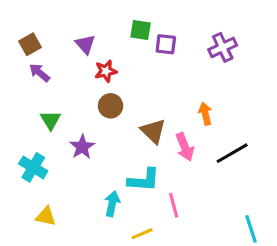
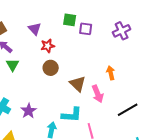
green triangle: (51, 120) -> (13, 65), moved
purple star: (82, 147) -> (29, 111), moved
black line: (232, 153) -> (128, 110), moved

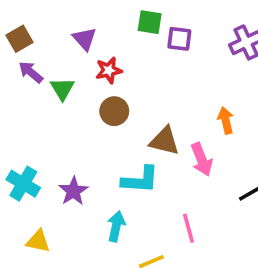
green triangle: (13, 65) -> (62, 89), moved
brown triangle: (78, 84) -> (164, 141), turned -30
cyan L-shape: (72, 115) -> (140, 180), moved

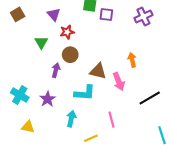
purple arrow: (31, 72) -> (56, 70), moved, turned 64

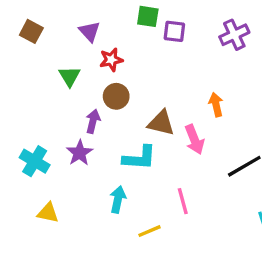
brown square: (18, 14) -> (31, 31), turned -32
purple star: (48, 99) -> (80, 153), moved

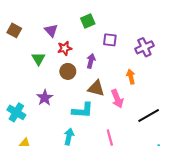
green square: (148, 16) -> (88, 21), turned -32
purple square: (174, 31) -> (110, 40), moved
purple cross: (234, 35) -> (144, 47), moved
purple arrow: (93, 121) -> (91, 61), moved
purple star: (80, 153) -> (45, 98), moved

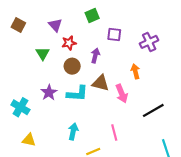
cyan L-shape: (83, 110) -> (77, 94), moved

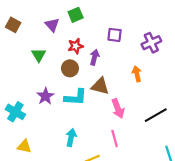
green square: (92, 16) -> (76, 15), moved
red star: (69, 43) -> (76, 46), moved
pink arrow: (122, 94) -> (118, 108), moved

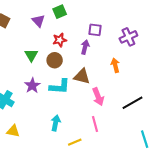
green triangle: (39, 55) -> (31, 55), moved
purple arrow: (94, 57) -> (85, 47), moved

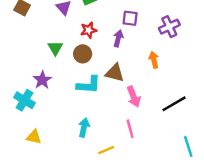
purple star: (32, 86) -> (42, 80), moved

